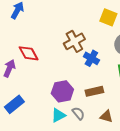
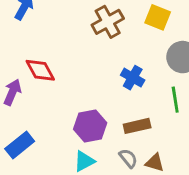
brown cross: (74, 41) -> (108, 22), moved
gray semicircle: (78, 113) -> (128, 158), moved

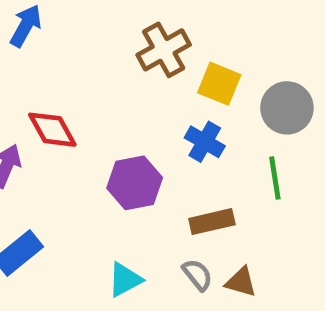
yellow square: (158, 17) -> (219, 84), moved
purple hexagon: (90, 126) -> (135, 183), moved

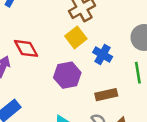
yellow square: (219, 84) -> (76, 37), moved, turned 30

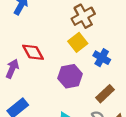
brown rectangle: (106, 95) -> (105, 94), turned -30

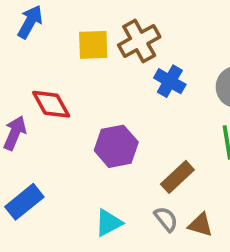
yellow square: (78, 42) -> (93, 45), moved, turned 36
blue cross: (102, 58) -> (170, 81), moved

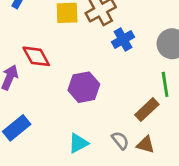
blue cross: (170, 81) -> (123, 40), turned 30
brown rectangle: (177, 177) -> (147, 110), moved

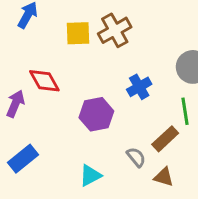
blue cross: (123, 40) -> (139, 87), moved
gray semicircle: (120, 140) -> (136, 157), moved

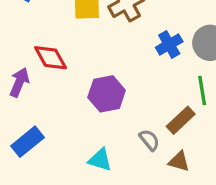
blue cross: (139, 87) -> (169, 44), moved
cyan triangle: (90, 175) -> (100, 160), turned 45

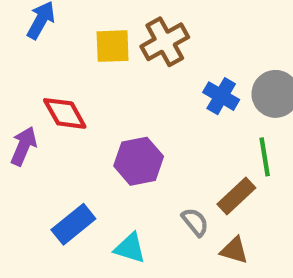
blue cross: (169, 44) -> (221, 96), turned -30
blue rectangle: (28, 142) -> (73, 224), moved

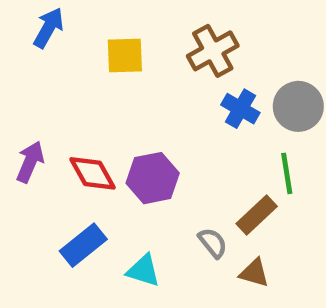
brown cross: (165, 42) -> (213, 51), moved
red diamond: (65, 113) -> (92, 173), moved

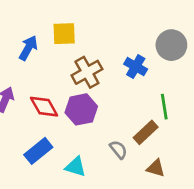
blue arrow: (49, 28) -> (28, 48), moved
brown cross: (213, 51) -> (87, 72), moved
gray circle: (298, 106) -> (171, 45), moved
brown triangle: (254, 273) -> (156, 168), moved

